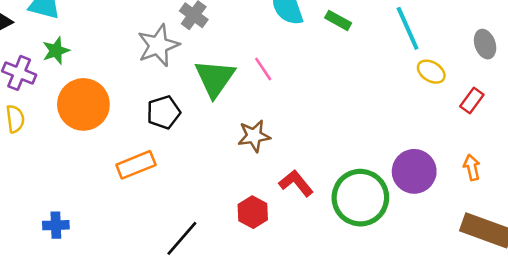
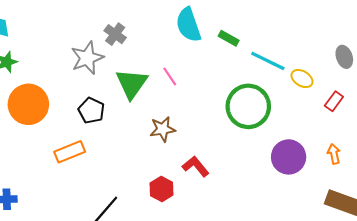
cyan line: (408, 28) -> (268, 61), moved, turned -40
black pentagon: (163, 112) -> (91, 111), turned -30
green circle: (360, 198) -> (248, 106), moved

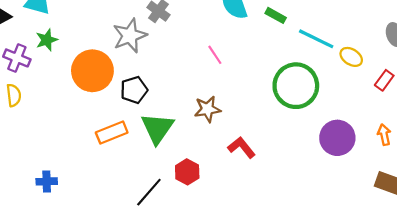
green triangle: (132, 84) -> (157, 128), moved
orange circle: (28, 104) -> (92, 71), moved
black pentagon: (91, 111) -> (134, 90), turned 30
red hexagon: (162, 189) -> (187, 172), moved

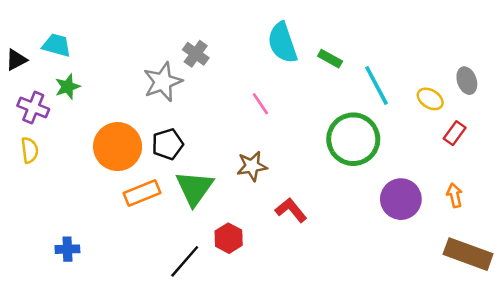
cyan line: (316, 39) -> (376, 85), turned 36
yellow ellipse: (351, 57) -> (430, 99), moved
orange circle: (92, 71) -> (118, 147), moved

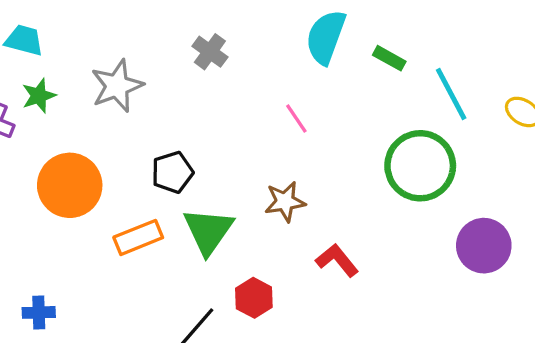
cyan semicircle: (282, 43) -> (326, 37), turned 39
gray star: (163, 82) -> (117, 86), moved
orange circle: (118, 147) -> (70, 185), moved

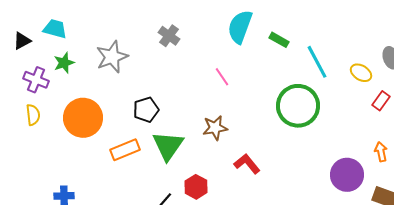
purple circle: (484, 246) -> (347, 175), moved

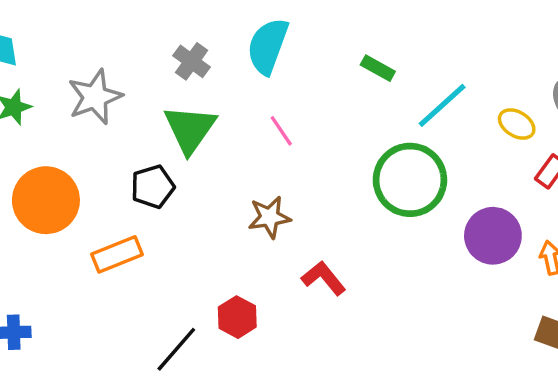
cyan semicircle: (240, 27) -> (268, 46), moved
cyan line: (317, 62) -> (442, 105), turned 76
green triangle: (168, 146) -> (190, 129), moved
purple circle: (347, 175) -> (493, 236), moved

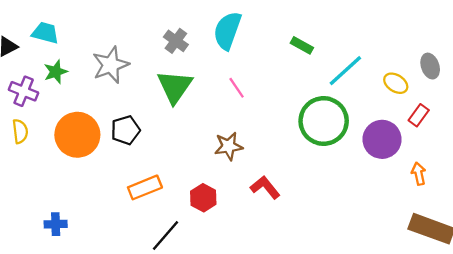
black pentagon: (153, 187) -> (125, 130), moved
purple circle: (493, 236) -> (382, 139), moved
orange rectangle: (117, 254) -> (145, 187), moved
red hexagon: (237, 317) -> (203, 198), moved

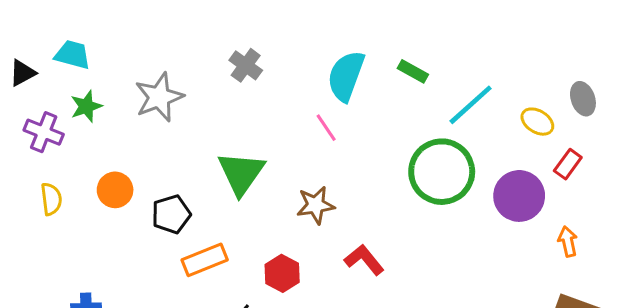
cyan semicircle: (227, 31) -> (346, 76), moved
green triangle: (175, 87) -> (241, 173), moved
black pentagon: (125, 130) -> (171, 214), moved
yellow semicircle: (20, 131) -> (51, 199), moved
orange circle: (77, 135) -> (115, 190), size x0.6

